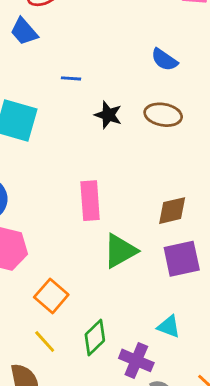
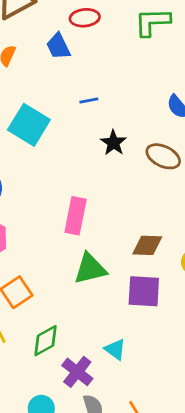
blue line: (71, 78) -> (89, 100), turned -30

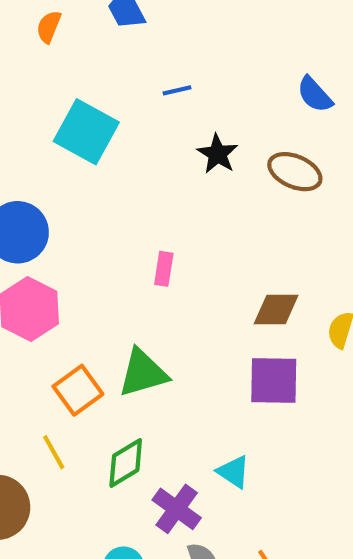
pink rectangle: (76, 216) -> (164, 269), size x0.6
green triangle: (90, 269) -> (143, 373), moved

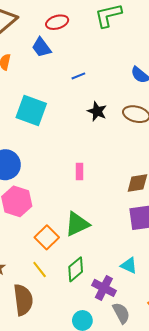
blue line: (177, 90) -> (78, 76), moved

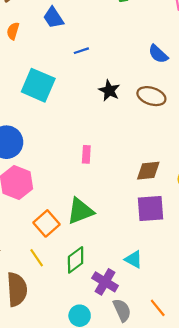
blue line: (78, 76) -> (81, 51), moved

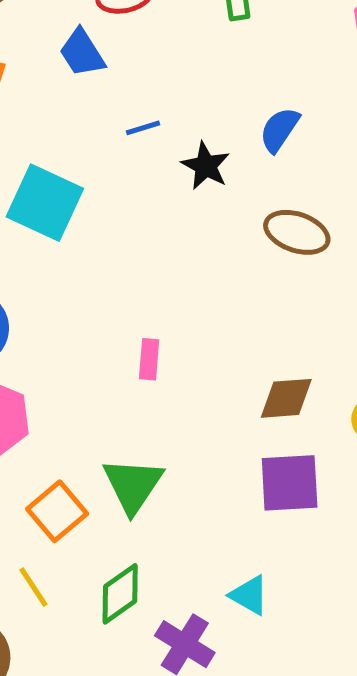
blue semicircle: (158, 54) -> (279, 130), moved, turned 80
black star: (109, 90) -> (206, 166), moved
green triangle: (80, 211) -> (133, 485), turned -36

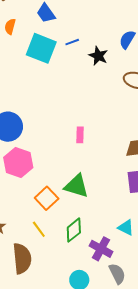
cyan square: (45, 203) -> (41, 48), moved
green triangle: (133, 485) -> (76, 186), turned -44

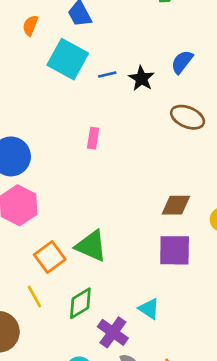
blue line: (72, 42) -> (107, 74), moved
pink rectangle: (80, 135) -> (93, 138), moved

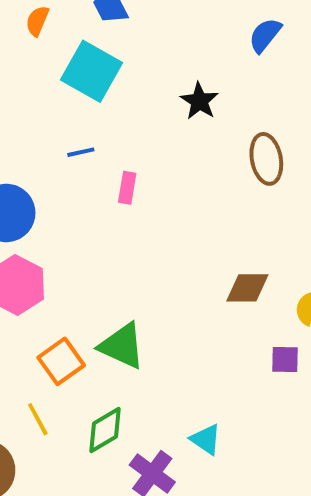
blue semicircle: (182, 62) -> (265, 35), moved
blue line: (107, 74) -> (81, 152), moved
brown ellipse: (188, 117) -> (266, 159), turned 56
purple square: (175, 250) -> (285, 360), moved, size x0.6

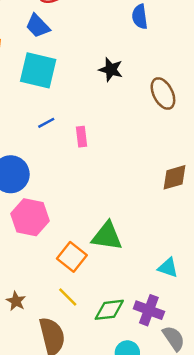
blue semicircle: (265, 35) -> (140, 17), turned -30
green diamond: (105, 430) -> (109, 310), moved, turned 40
cyan triangle: (206, 439) -> (168, 268), moved

